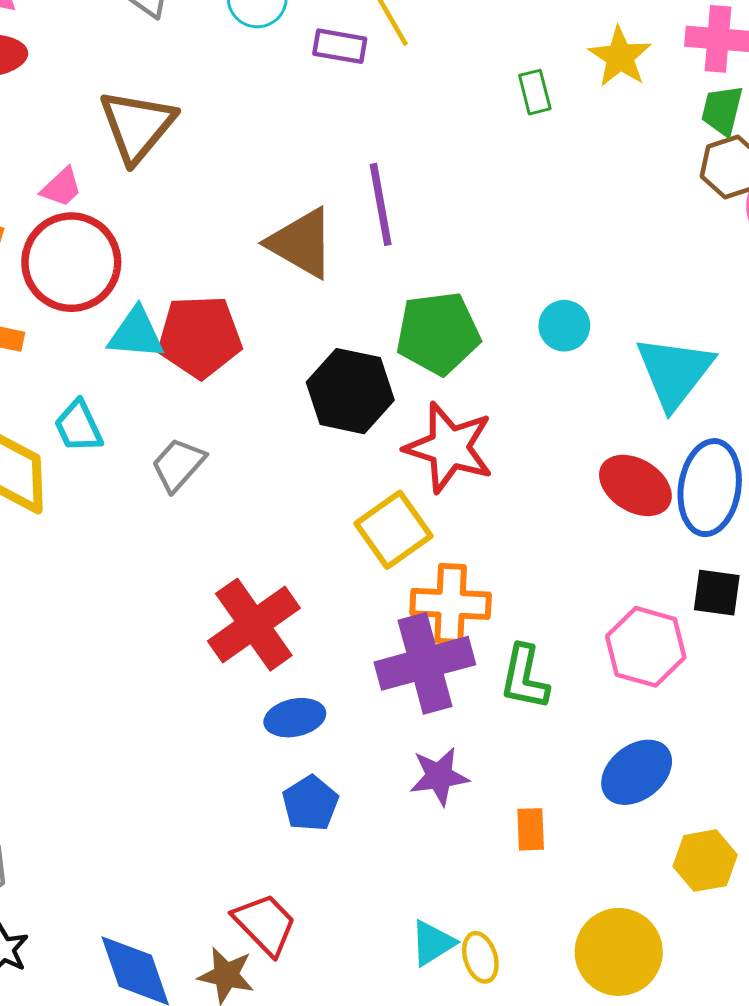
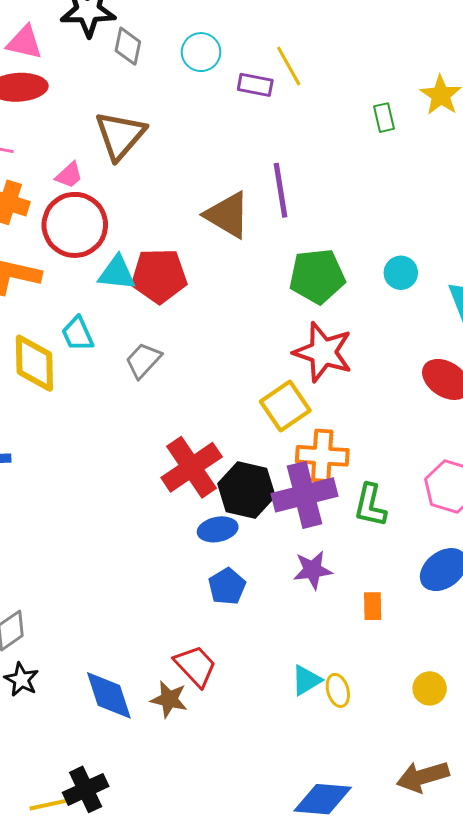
black hexagon: (350, 391) -> (246, 490), moved
yellow circle: (619, 952) -> (430, 688), size x0.6

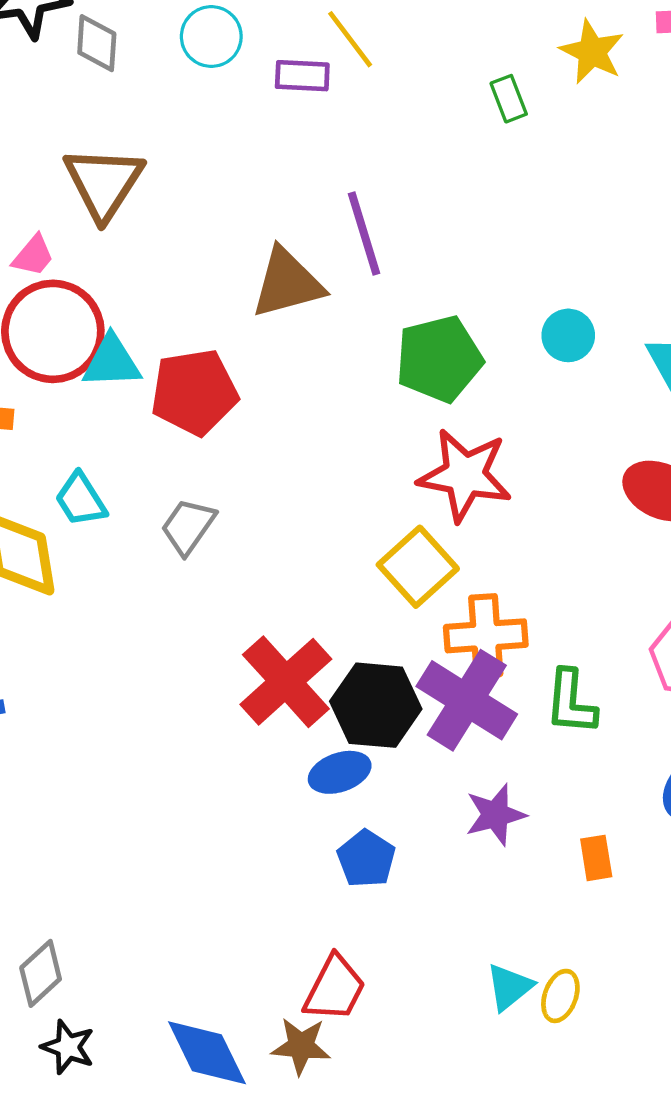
brown triangle: (227, 215) -> (287, 283), turned -38
cyan triangle: (117, 273) -> (112, 362), moved
purple cross: (305, 495) -> (467, 700), turned -36
red trapezoid: (195, 666) -> (335, 988), turned 78
yellow ellipse: (338, 690) -> (560, 996), turned 44

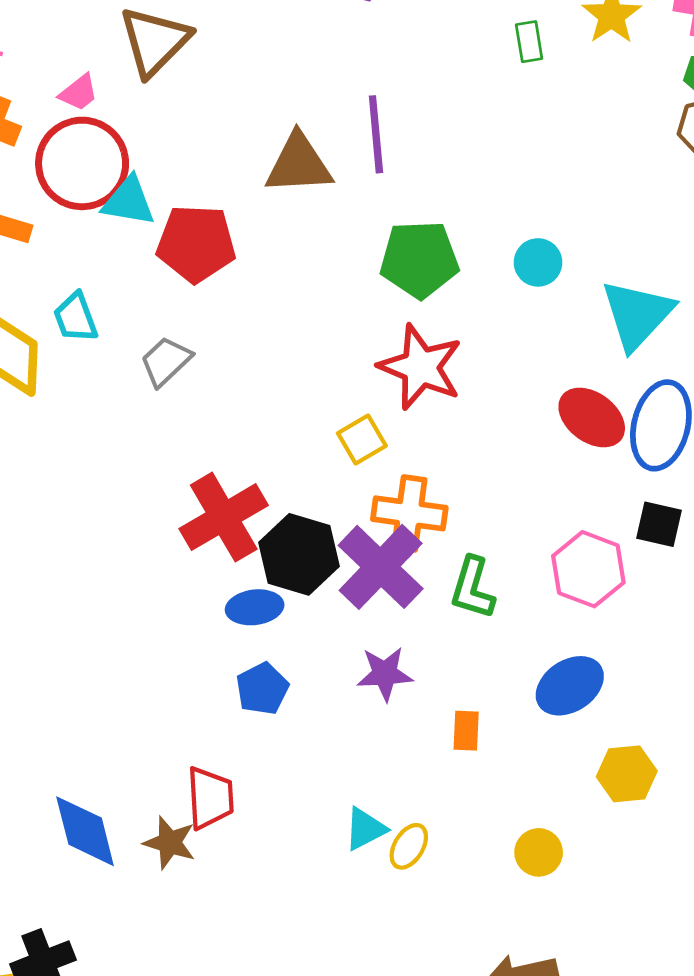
yellow square: (418, 567) -> (362, 440), size x0.7
red trapezoid: (335, 988) -> (210, 798), turned -42

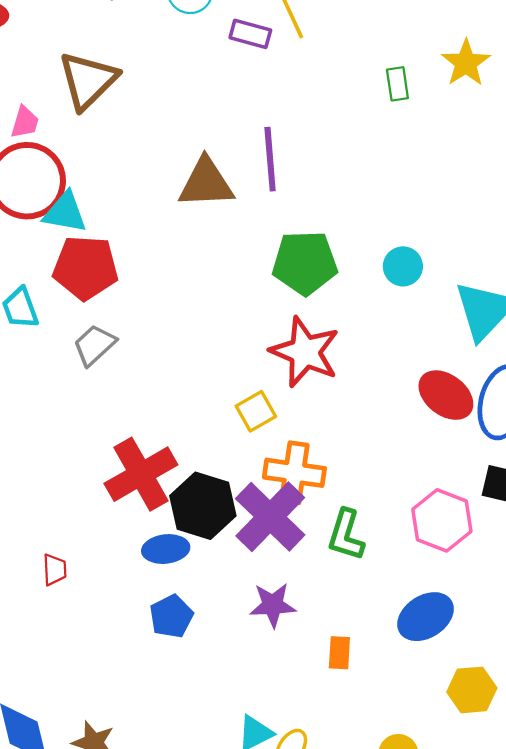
pink trapezoid: (79, 93) -> (25, 122), turned -36
red pentagon: (196, 243) -> (86, 268), moved
red trapezoid: (210, 798) -> (55, 570), moved, size x0.6

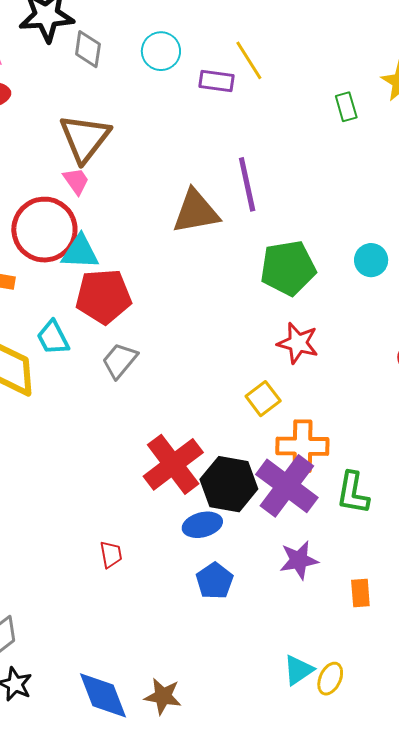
pink trapezoid: (25, 122) -> (76, 181), moved, turned -44
red star: (305, 352) -> (298, 343), size x0.7

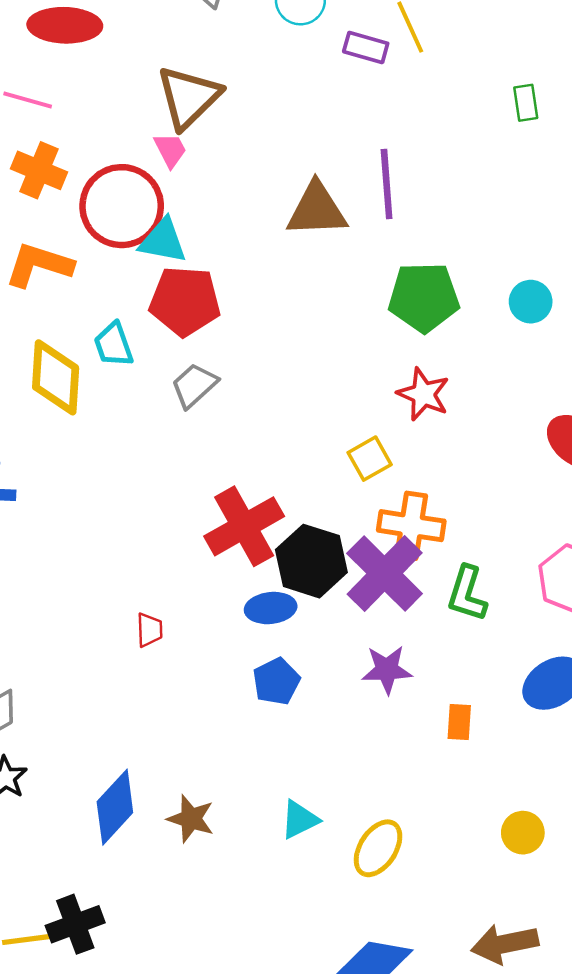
cyan triangle: (298, 670) -> (299, 820), moved
yellow ellipse: (330, 679) -> (378, 848), moved, size x1.4
blue diamond: (103, 695) -> (115, 807), turned 56

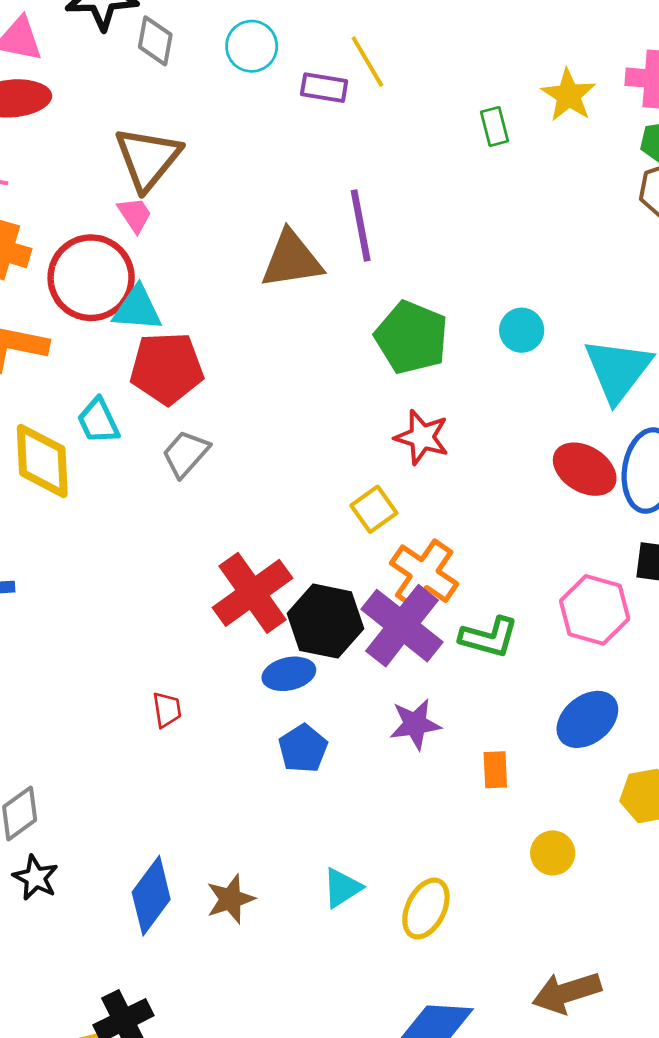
green pentagon: (424, 297) -> (411, 337), turned 30
orange cross: (411, 526) -> (424, 574), turned 32
green L-shape: (467, 594) -> (489, 637), turned -86
brown star: (191, 819) -> (230, 899), turned -30
yellow circle: (523, 833) -> (553, 853), moved

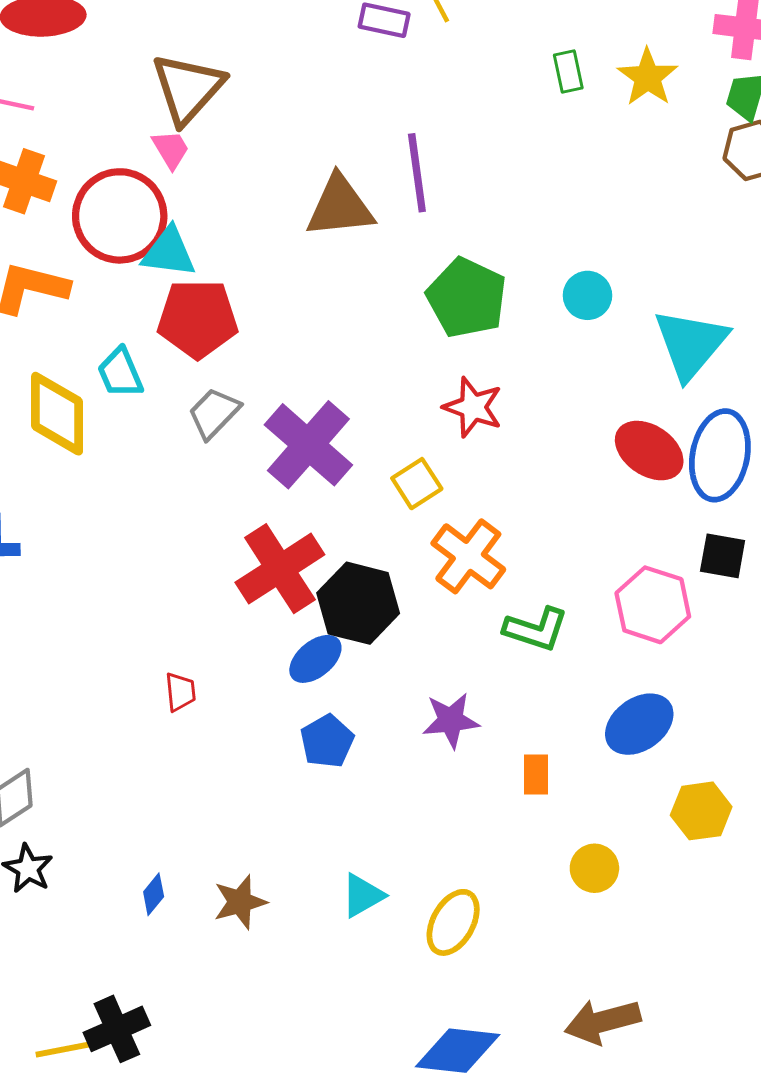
yellow star: (569, 95) -> (648, 77), moved
purple cross: (402, 626) -> (308, 445), moved
blue ellipse: (289, 674) -> (315, 659), turned -30
blue diamond: (151, 896) -> (154, 894), size x0.5

